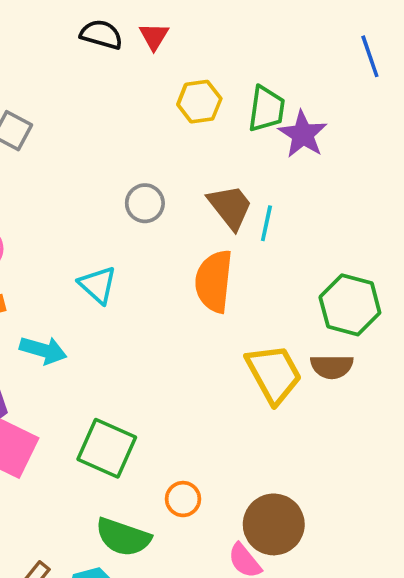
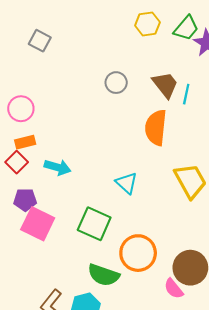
green trapezoid: (266, 109) -> (186, 28), turned 32
cyan triangle: (98, 285) -> (127, 183), moved
orange circle: (183, 499) -> (138, 253), size x1.8

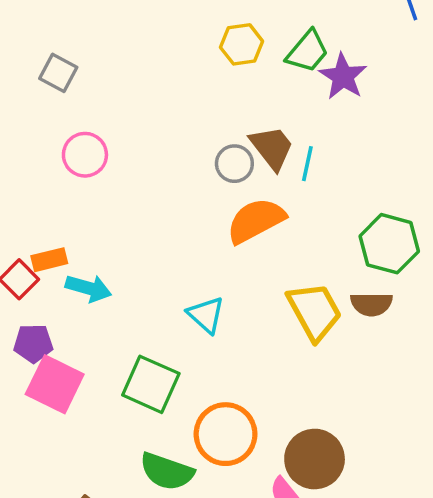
gray circle: (116, 83) -> (234, 164), moved
pink circle: (21, 109) -> (85, 155), moved
orange semicircle: (156, 128) -> (256, 221), turned 56
orange rectangle: (25, 142) -> (49, 260), moved

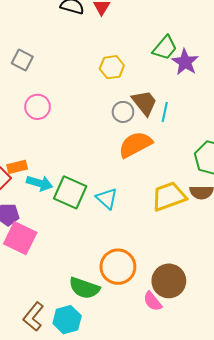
yellow hexagon: (242, 44) -> (112, 67), moved
yellow trapezoid: (315, 311) -> (169, 196), turned -81
green square: (151, 384) -> (70, 192), moved

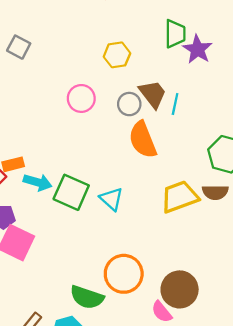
green trapezoid: (165, 48) -> (175, 34), turned -40
pink circle: (38, 107) -> (81, 98), moved
orange semicircle: (135, 145) -> (143, 140), turned -84

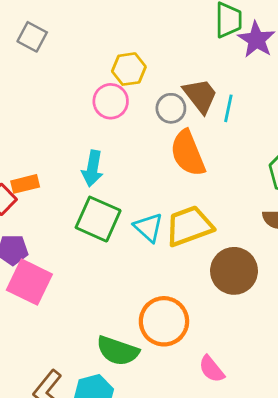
yellow hexagon: (117, 55) -> (129, 69), moved
cyan arrow: (38, 182) -> (92, 169), moved, turned 84
yellow trapezoid: (180, 197) -> (189, 226), moved
brown circle: (180, 289) -> (234, 271), moved

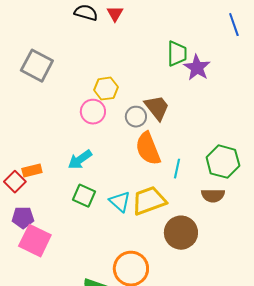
gray square: (32, 37) -> (37, 66), size x1.5
cyan line: (228, 108) -> (177, 169), moved
cyan arrow: (92, 169) -> (80, 160), turned 45
green square: (98, 219) -> (84, 196), size x0.7

